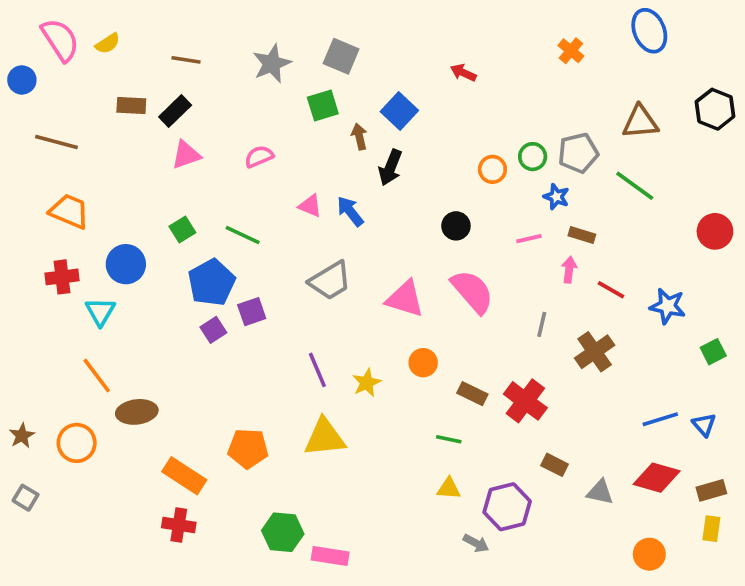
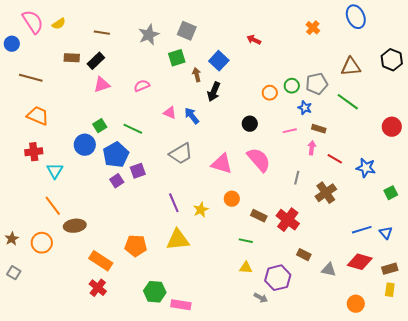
blue circle: (126, 264) -> (85, 145), moved
red cross: (179, 525) -> (98, 288), turned 30

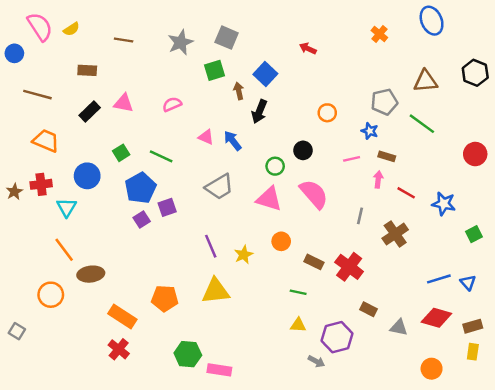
black rectangle: (96, 61) -> (90, 112), moved
pink triangle: (102, 85) -> (124, 103), turned 30
green circle: (292, 86) -> (275, 166), moved
blue circle: (85, 145) -> (87, 176), moved
brown star: (12, 239) -> (14, 192), moved

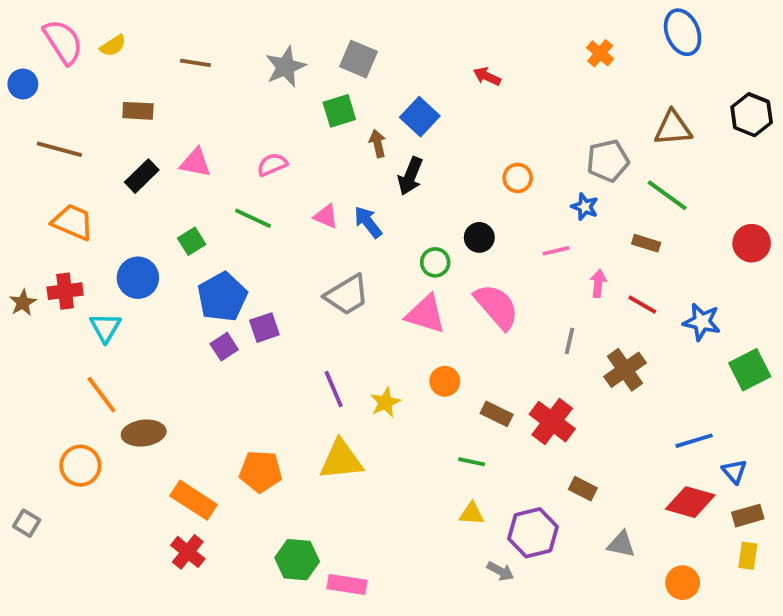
green line: (161, 156) -> (253, 218), moved
brown rectangle: (387, 156) -> (646, 243), moved
green square: (474, 234) -> (750, 370), size x1.5
blue triangle: (468, 283) -> (734, 471), moved
gray triangle: (399, 327) -> (621, 544), moved

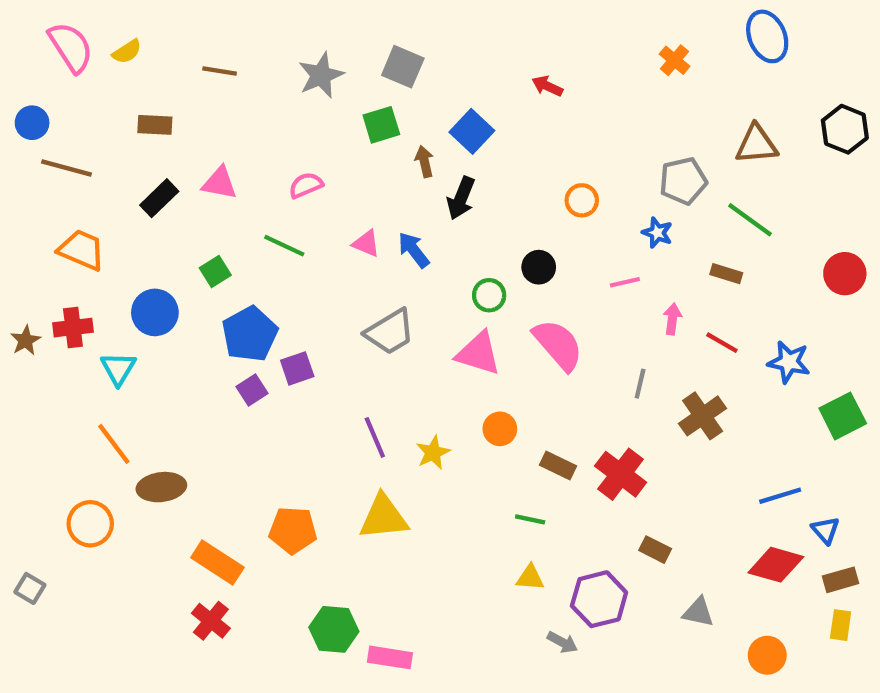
blue circle: (23, 84) -> (32, 123), moved

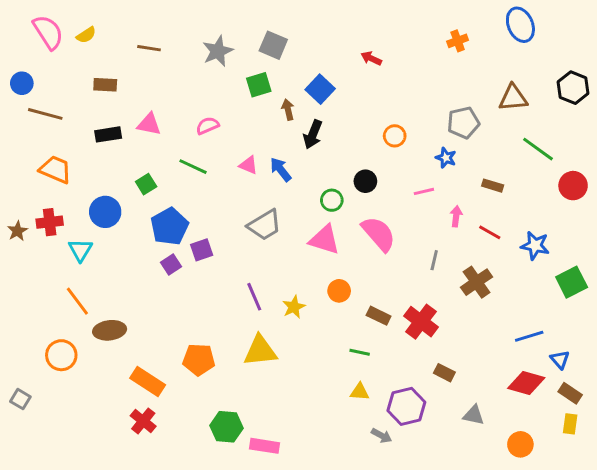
orange cross: (675, 60) -> (458, 41), turned 30
black rectangle: (159, 198) -> (108, 134), turned 35
green line: (750, 220) -> (538, 149), moved
brown rectangle: (841, 580) -> (570, 393), turned 50

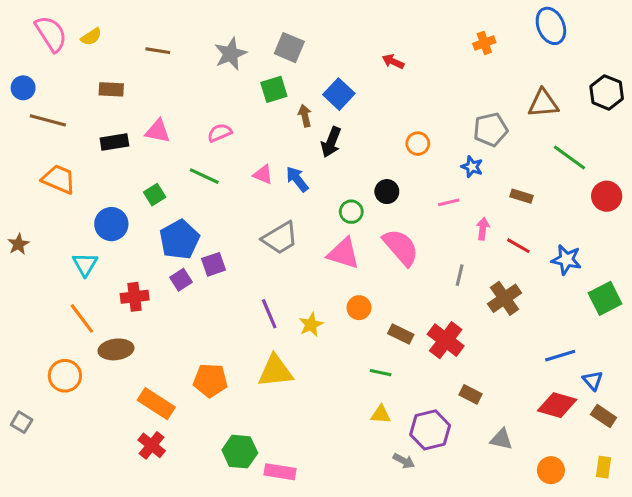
red cross: (50, 222) -> (135, 297), moved
yellow rectangle: (570, 424) -> (604, 467), moved

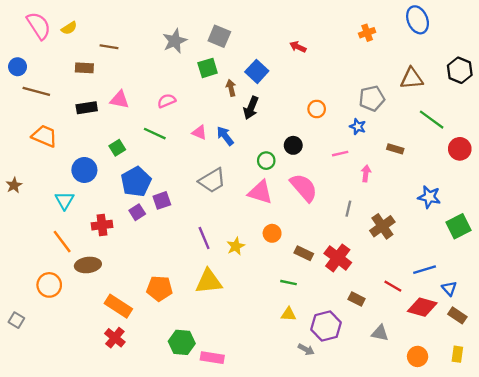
brown line: (158, 51) -> (109, 47), moved
red line: (518, 246) -> (393, 286), moved

